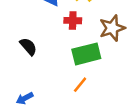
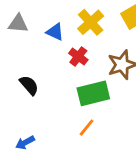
red cross: (73, 21) -> (78, 56), turned 35

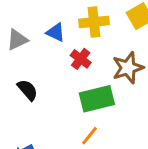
yellow cross: (91, 22) -> (94, 22), turned 36
gray triangle: (18, 24) -> (17, 40), moved, turned -30

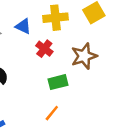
green rectangle: (97, 99) -> (58, 82), size x0.7

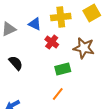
brown star: (84, 56) -> (84, 48), turned 30

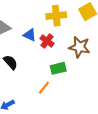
blue triangle: (35, 24) -> (30, 35), moved
orange line: (58, 94) -> (44, 88), moved

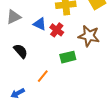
orange line: (44, 88) -> (43, 76), moved

